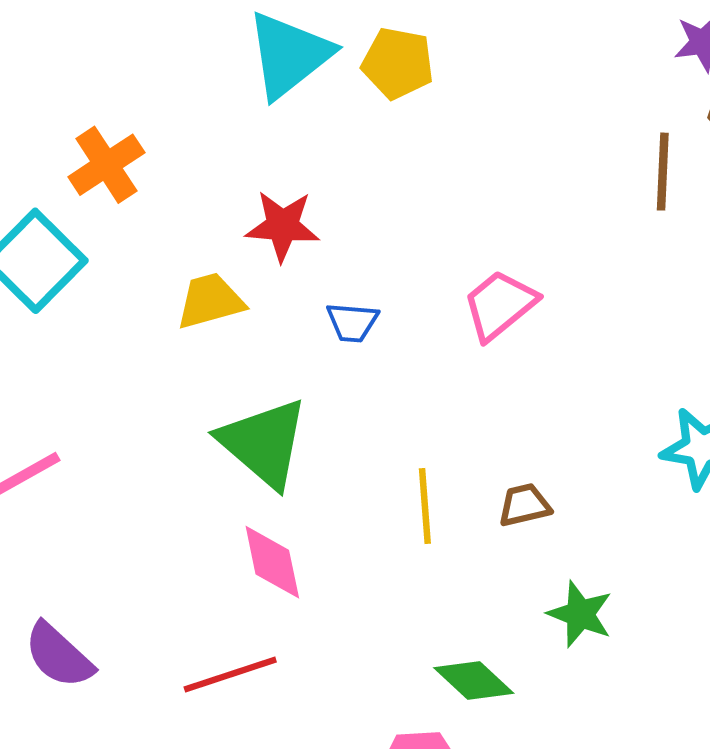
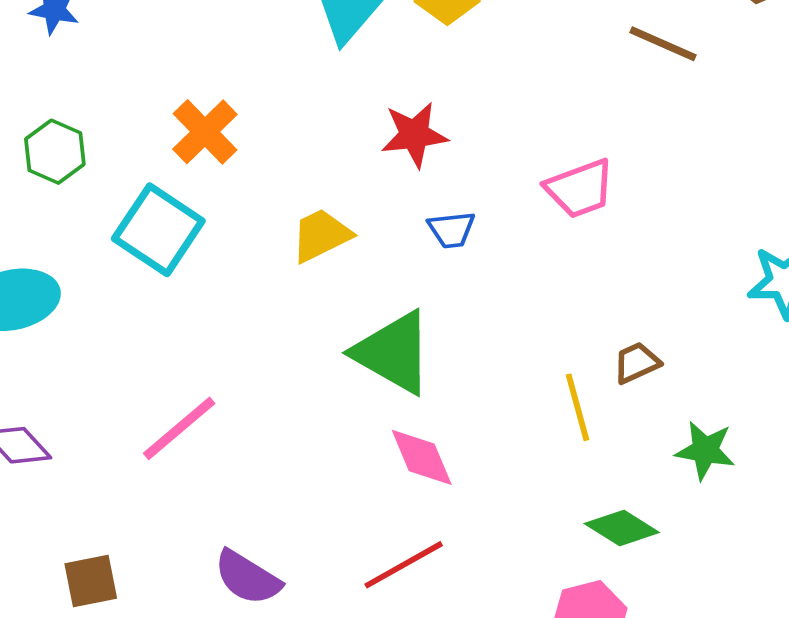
brown line: (663, 172) -> (663, 44), moved, turned -58
red star: (283, 226) -> (414, 135), moved
pink trapezoid: (500, 305) -> (580, 189), turned -150
yellow line: (425, 506) -> (578, 407), moved

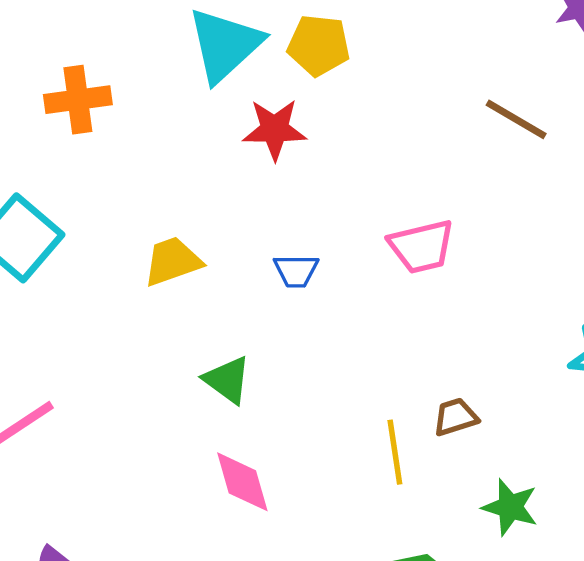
orange cross: (205, 132) -> (78, 100), moved, turned 30
red star: (414, 135) -> (275, 129), moved
green triangle: (393, 353) -> (227, 380), size x0.6

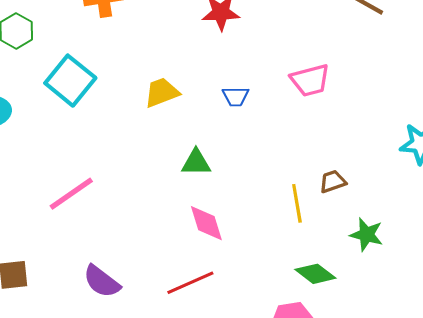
green triangle: (227, 380) -> (196, 163), turned -36

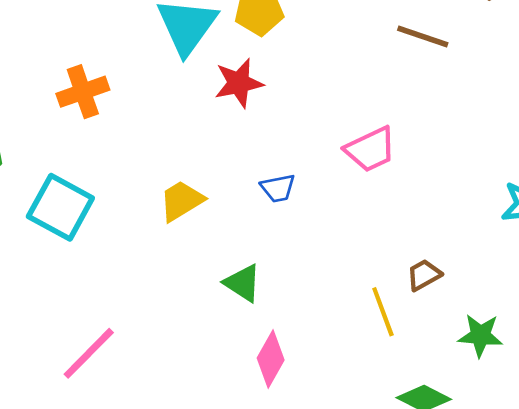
green triangle: (196, 163) -> (243, 283), turned 44
pink diamond: (206, 223) -> (271, 359), turned 57

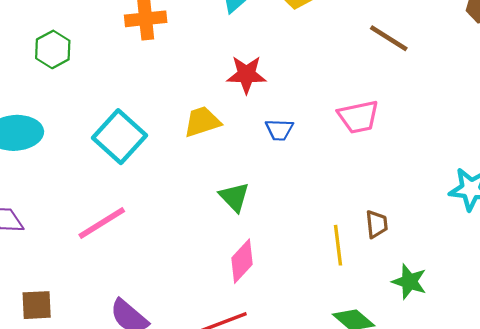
brown line: (423, 37) -> (389, 38), moved
red star: (239, 83) -> (246, 75), moved
cyan square: (60, 207) -> (120, 137), moved
brown trapezoid: (424, 275) -> (377, 224), turned 100

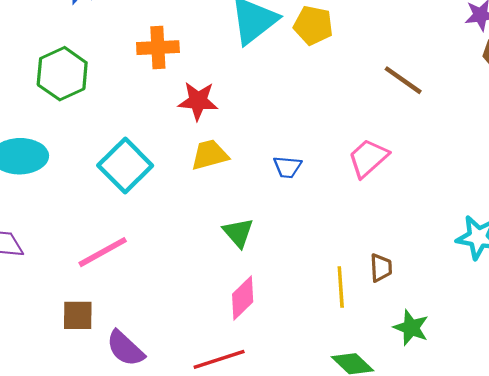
green hexagon: (53, 49) -> (62, 74), size x1.4
red star: (246, 75) -> (198, 101), moved
pink trapezoid: (358, 117) -> (368, 158), turned 147
brown square: (37, 305) -> (78, 315), moved

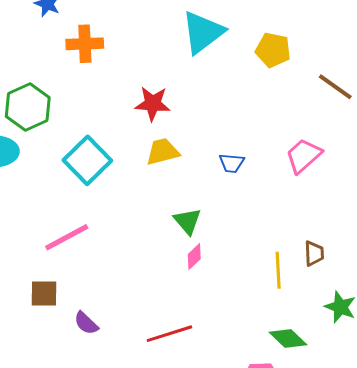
yellow pentagon: (313, 25) -> (273, 50), moved
orange cross: (158, 48) -> (85, 44), moved
green hexagon: (62, 74) -> (28, 107), moved
pink diamond: (243, 298) -> (194, 257), moved, size x0.7
purple semicircle: (125, 348) -> (86, 323), size x0.7

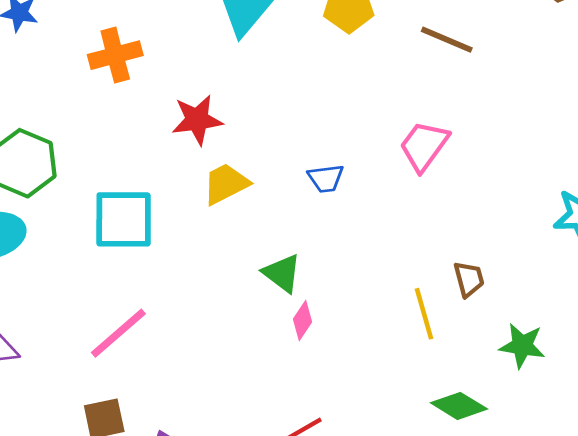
orange cross: (85, 44) -> (115, 55), moved
cyan square: (87, 160) -> (124, 219), turned -33

